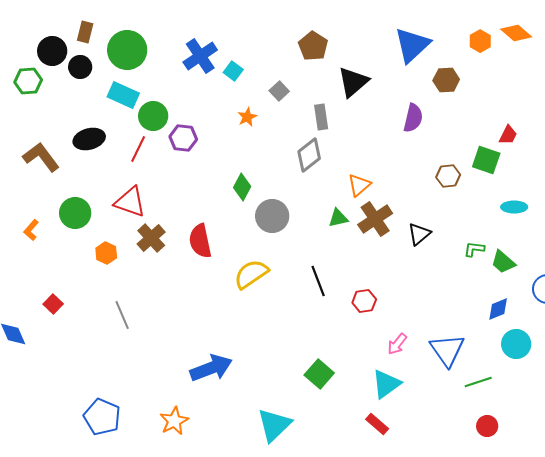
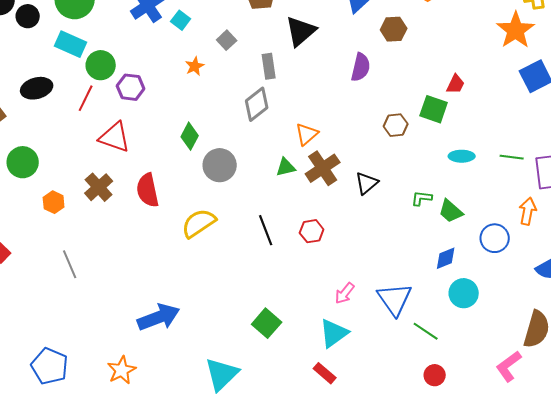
red triangle: (130, 202) -> (115, 137), moved
red hexagon: (364, 301) -> (312, 231), moved
green line: (478, 382) -> (426, 331), turned 52

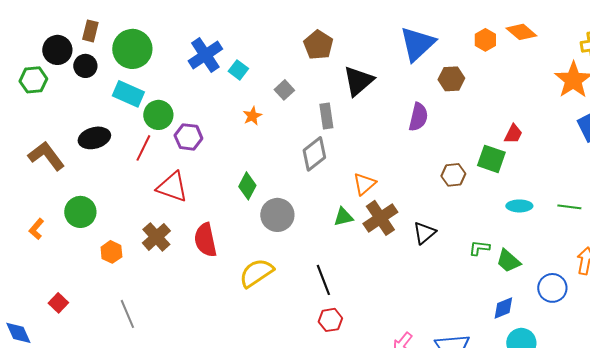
red hexagon: (312, 231) -> (330, 320), moved

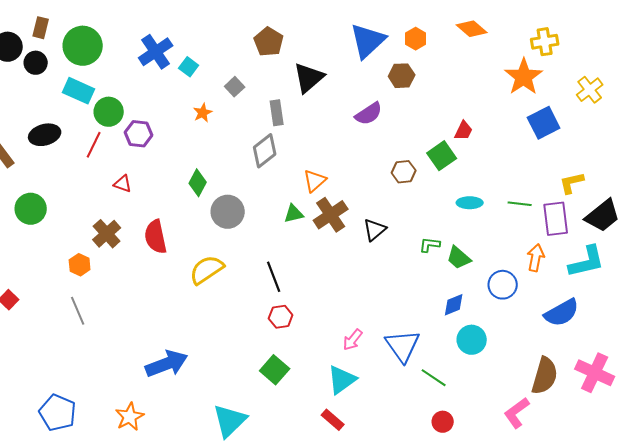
orange hexagon: (485, 40) -> (416, 39), moved
purple semicircle: (418, 117) -> (369, 114), turned 44
green square: (491, 159) -> (442, 156), turned 36
red triangle: (172, 187) -> (123, 184), size x0.6
orange hexagon: (111, 252) -> (80, 265), moved

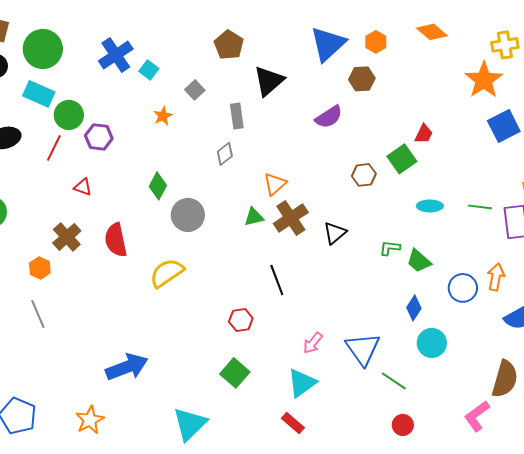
gray diamond: (265, 151) -> (225, 154), size x0.7
orange arrow: (536, 258) -> (496, 277), moved
black line: (274, 277) -> (277, 280), moved
blue diamond: (454, 305) -> (414, 308), turned -35

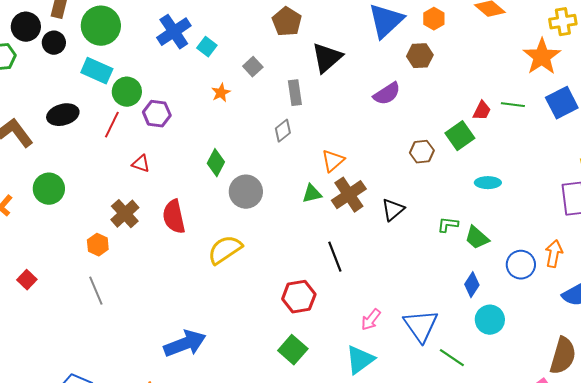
green line: (480, 207) -> (513, 105), moved
red hexagon: (241, 320) -> (299, 297), size x1.4

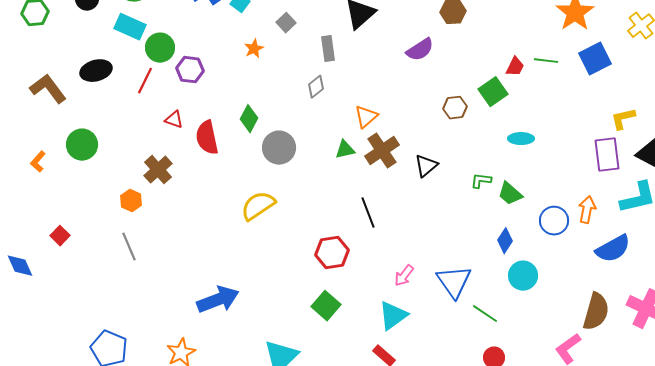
red semicircle: (174, 217) -> (207, 138), moved

